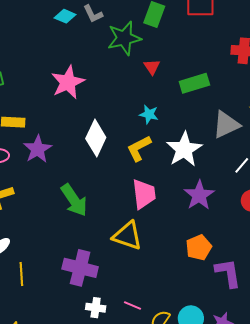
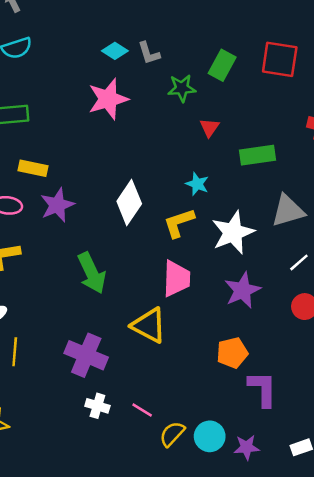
green star: (124, 38) -> (182, 88), size x0.7
pink star: (68, 82) -> (108, 99), moved

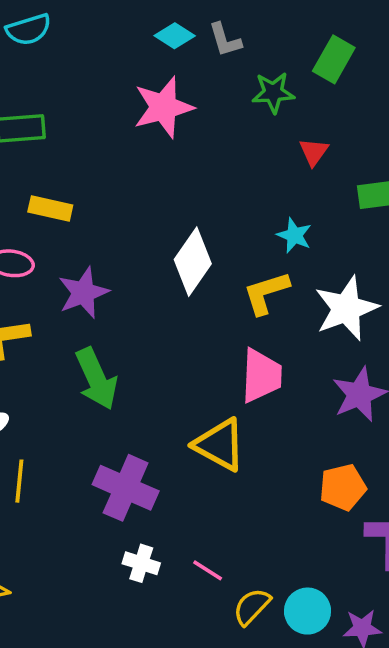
purple star: (57, 205) -> (83, 293), moved
green arrow: (92, 273) -> (96, 379), moved

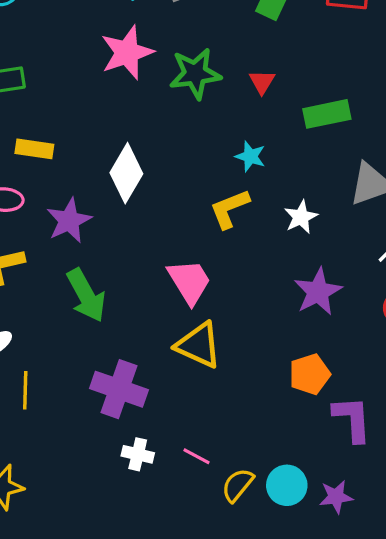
green star: (273, 93) -> (195, 74), moved, size x1.4
white diamond: (193, 262) -> (126, 173), moved
white star: (346, 308) -> (301, 217), size x0.6
pink trapezoid: (261, 376) -> (189, 282), moved, turned -30

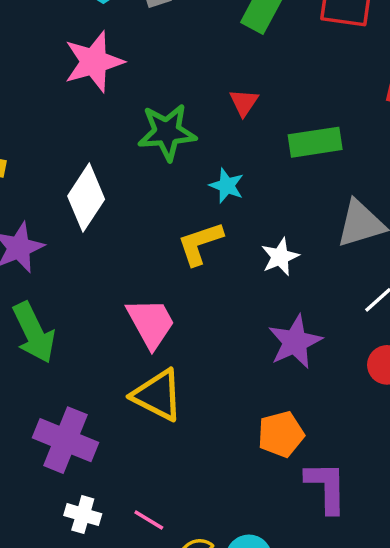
green star: (195, 74) -> (167, 132), moved

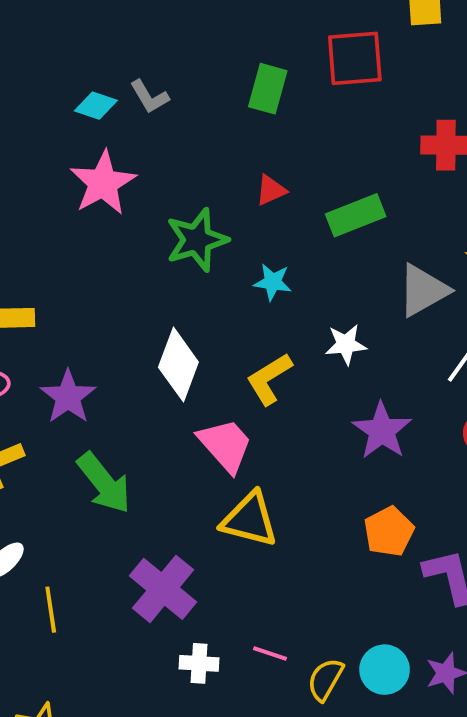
red triangle: (244, 102) -> (271, 190), turned 44
white diamond: (86, 198) -> (178, 365), moved
yellow L-shape: (200, 243) -> (269, 379), moved
white star: (280, 257) -> (346, 344), turned 30
purple cross: (65, 440) -> (163, 589), turned 30

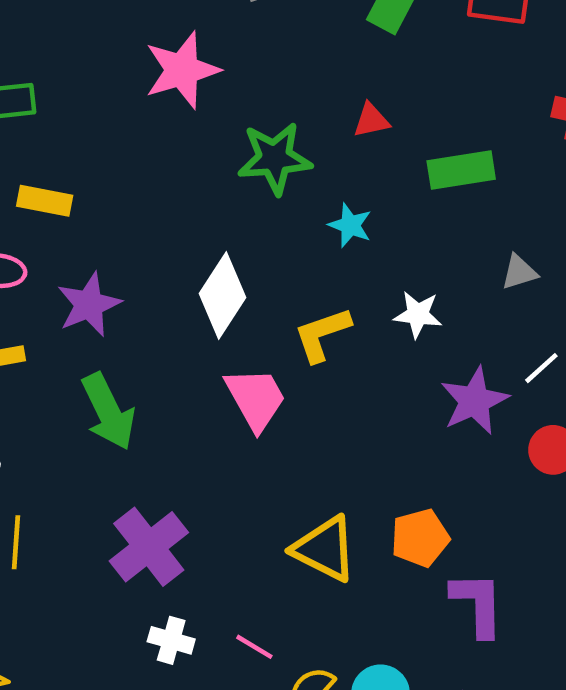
gray triangle: (423, 290) -> (519, 272), size x0.6
purple star: (382, 431) -> (474, 401), moved
yellow triangle: (250, 520) -> (325, 549), moved

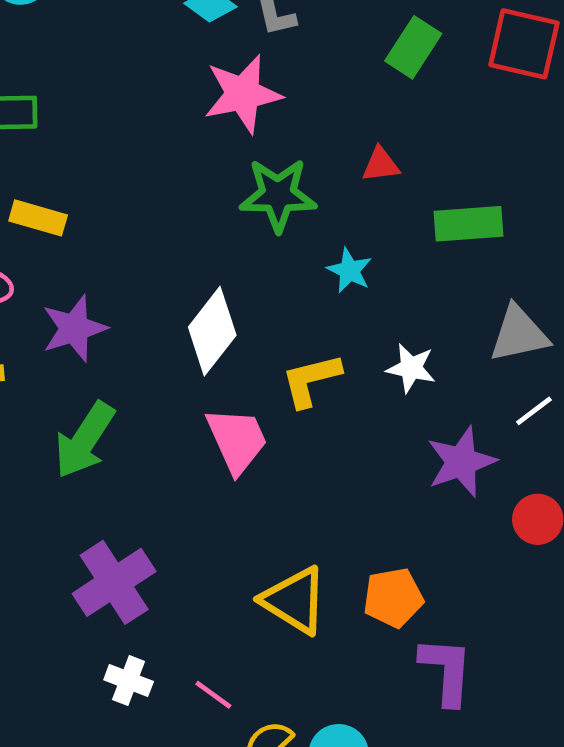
pink star: (182, 70) -> (243, 94), moved
gray triangle: (519, 272) -> (519, 334), size x1.6
white line: (541, 368) -> (534, 411), moved
green arrow: (108, 412) -> (85, 440), turned 54

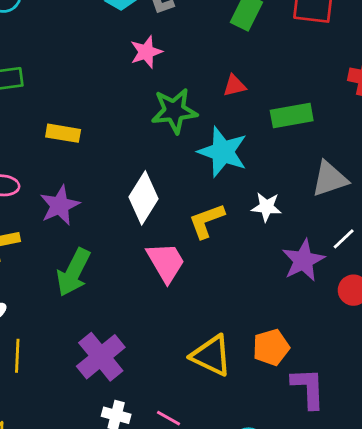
pink star: (243, 94) -> (146, 52), size x0.7
yellow rectangle: (38, 218) -> (63, 133), moved
cyan star: (350, 270) -> (223, 152), size x1.8
white line: (534, 411) -> (344, 239), moved

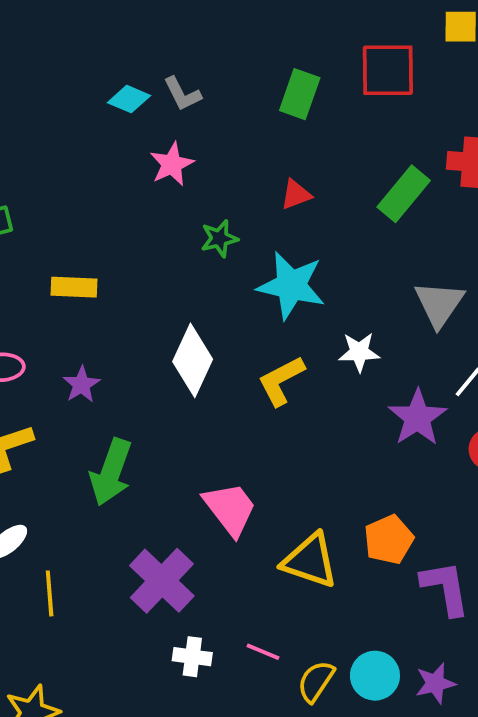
green star: (174, 111) -> (219, 238), size x0.6
green rectangle: (292, 116) -> (404, 194), moved, turned -33
gray triangle: (330, 179) -> (439, 304), turned -30
purple star: (60, 205) -> (81, 385), size x0.7
pink trapezoid: (166, 262) -> (230, 509), moved

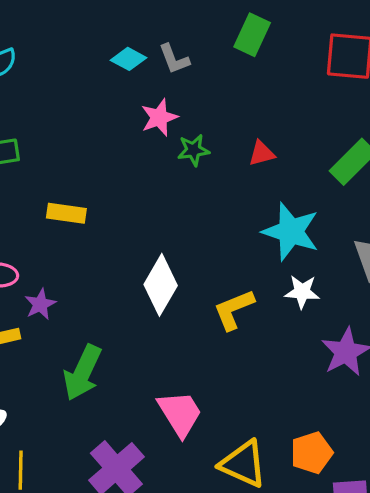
green rectangle: (300, 94) -> (252, 35), moved
green star: (219, 238) -> (193, 150), moved
cyan star: (291, 285) -> (291, 232), moved
purple star: (81, 385) -> (40, 304), moved

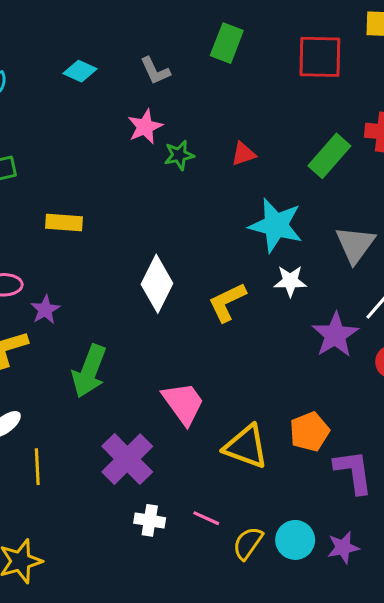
cyan diamond: (129, 59) -> (80, 71), moved

